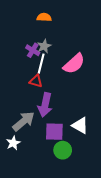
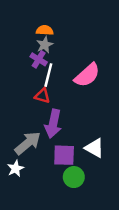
orange semicircle: (44, 17) -> (45, 30), moved
gray star: (44, 46) -> (45, 45), moved

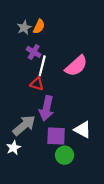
orange semicircle: (45, 30) -> (39, 26), turned 112
gray star: (45, 45) -> (24, 28), moved

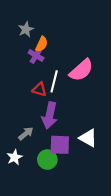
orange semicircle: (39, 26) -> (42, 44), moved
white line: (42, 66) -> (54, 81), moved
gray arrow: (24, 125) -> (26, 134), size x0.6
green circle: (65, 155) -> (47, 160), moved

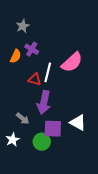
orange semicircle: (42, 44) -> (16, 56), moved
gray arrow: (26, 134) -> (23, 119), turned 80

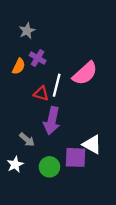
purple square: (53, 129) -> (76, 157), moved

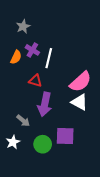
pink semicircle: (85, 73) -> (81, 82), moved
white line: (57, 85) -> (49, 58), moved
white triangle: (92, 144) -> (79, 102), moved

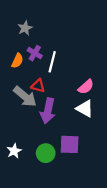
pink semicircle: (81, 82) -> (86, 87), size x0.7
gray arrow: (23, 121) -> (25, 97), moved, size x1.6

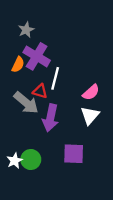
purple cross: (35, 53) -> (37, 56), size x1.6
white line: (52, 62) -> (55, 78), moved
white triangle: (85, 109) -> (90, 115), turned 42
green circle: (46, 153) -> (31, 160), moved

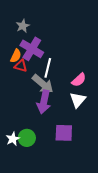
red triangle: (40, 91) -> (21, 66), moved
gray arrow: (26, 103) -> (43, 84), moved

